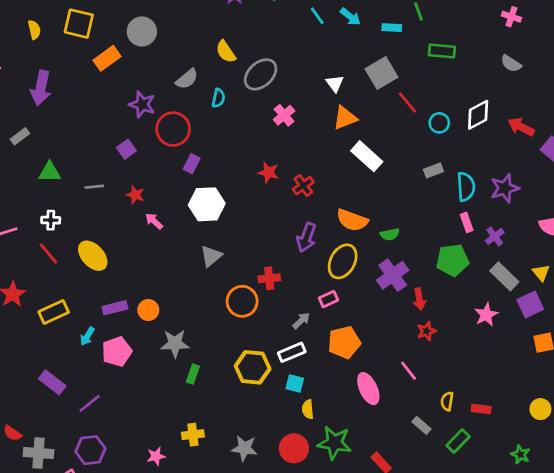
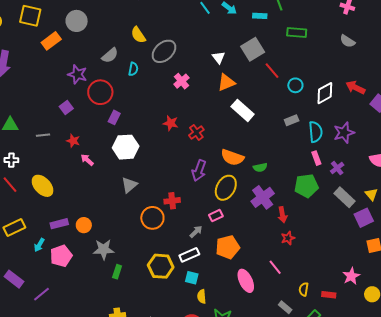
white diamond: (478, 115) -> (325, 93), moved
pink star: (486, 315) -> (351, 276), moved

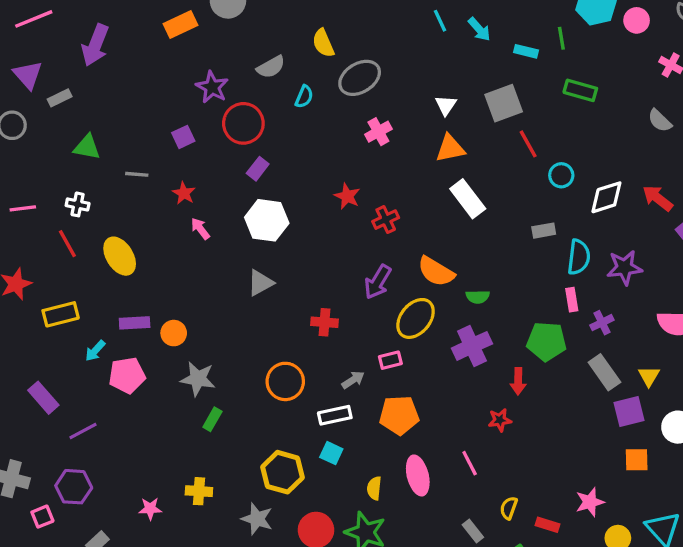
red arrow: (282, 215) -> (518, 381), moved
orange circle: (152, 218) -> (285, 381), moved
yellow hexagon: (161, 266) -> (282, 472), moved
yellow semicircle: (202, 296) -> (374, 488), moved

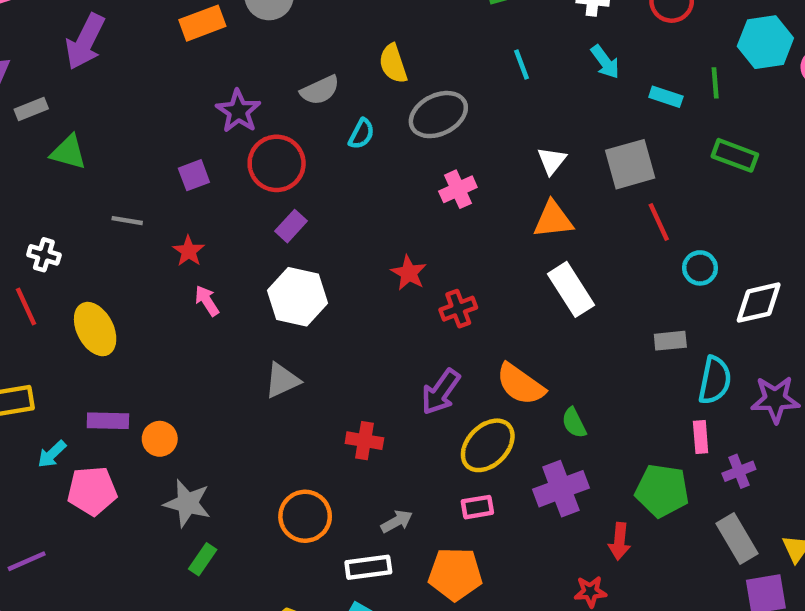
cyan line: (440, 21) -> (521, 65), moved
green triangle: (87, 147) -> (69, 152), moved
green semicircle: (478, 297) -> (574, 423), turned 60
pink rectangle: (390, 360) -> (477, 507), moved

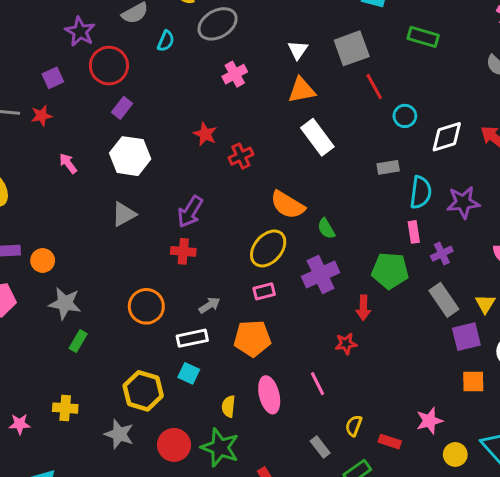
red star: (189, 251) -> (41, 116), moved, turned 30
purple arrow: (441, 392) -> (190, 212), moved

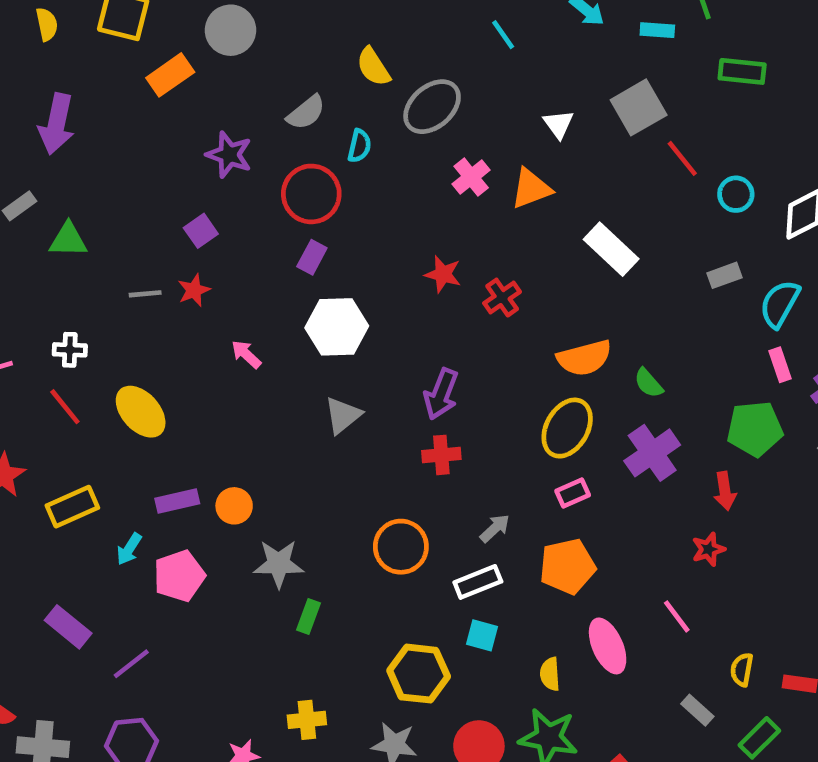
red circle: (109, 66) -> (311, 194), moved
orange triangle: (302, 90) -> (531, 188), moved
cyan semicircle: (421, 192) -> (780, 304), turned -148
orange semicircle: (287, 205) -> (584, 358), turned -36

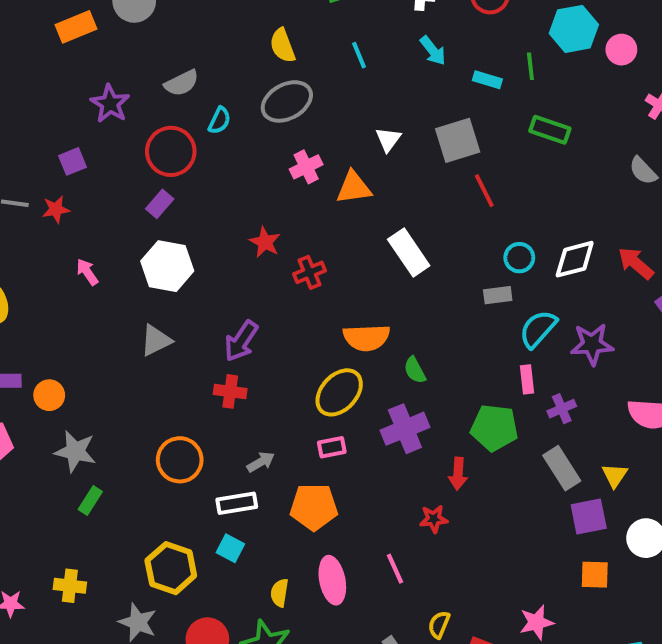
yellow semicircle: (373, 67) -> (283, 45), moved
cyan circle: (736, 194) -> (519, 258), moved

